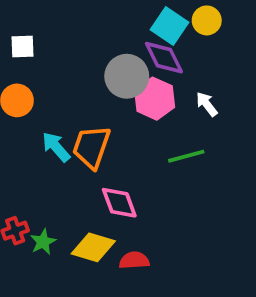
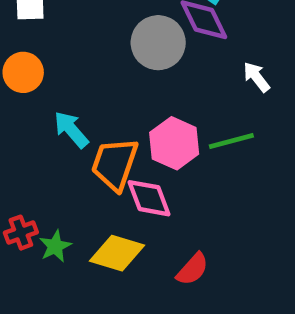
pink hexagon: (155, 99) -> (174, 143), moved
orange trapezoid: (91, 147) -> (115, 164), moved
red semicircle: (134, 260) -> (192, 269), moved, turned 136

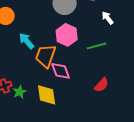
pink hexagon: (174, 143) -> (67, 35), moved
yellow diamond: (117, 253) -> (47, 95), turned 65
red semicircle: (192, 269) -> (102, 85), moved

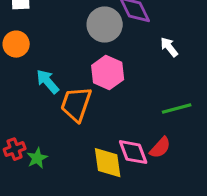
green line: (97, 46) -> (177, 109), moved
pink diamond: (61, 71) -> (133, 152), moved
yellow diamond: (47, 95) -> (108, 163), moved

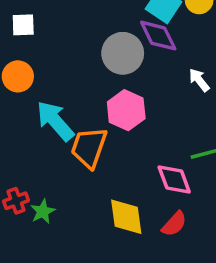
cyan arrow: (48, 82) -> (55, 121), size x1.4
red semicircle: (160, 148) -> (174, 224), moved
pink diamond: (133, 152) -> (174, 179), moved

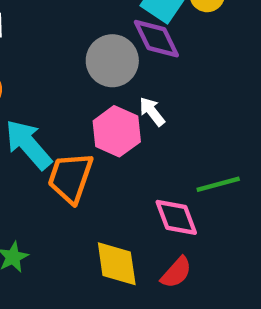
white arrow: (199, 80) -> (152, 111), moved

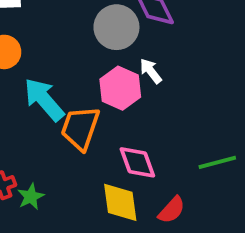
green line: (218, 184) -> (217, 162), moved
pink diamond: (176, 217) -> (137, 162), moved

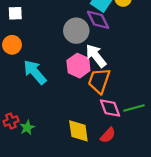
white arrow: (151, 71) -> (96, 56), size x1.6
orange trapezoid: (80, 128) -> (99, 81), moved
pink diamond: (137, 162) -> (110, 108), moved

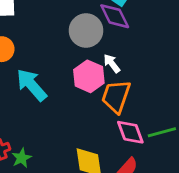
white arrow: (96, 56) -> (112, 63), size x0.6

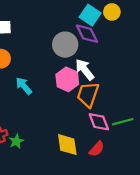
white arrow: (112, 63) -> (85, 70), size x1.5
cyan arrow: (32, 85) -> (24, 86), size x0.7

